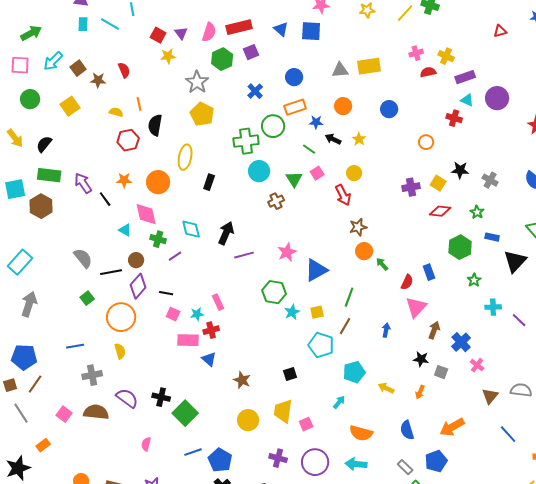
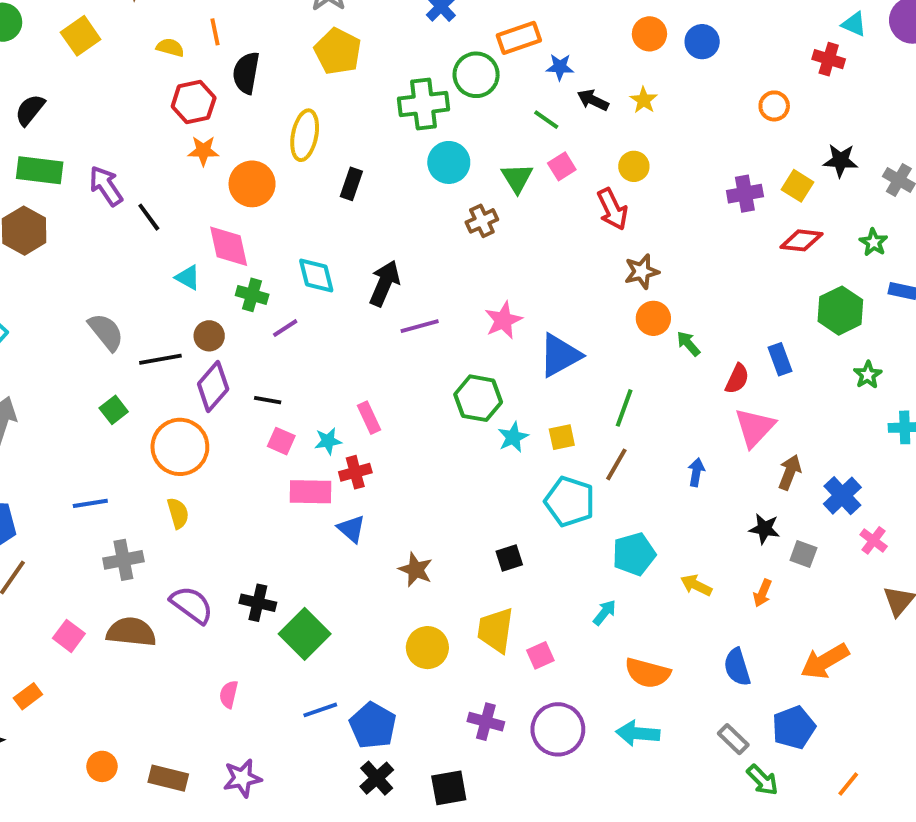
orange circle: (343, 106) -> (649, 34), moved
orange star: (124, 180) -> (203, 151), moved

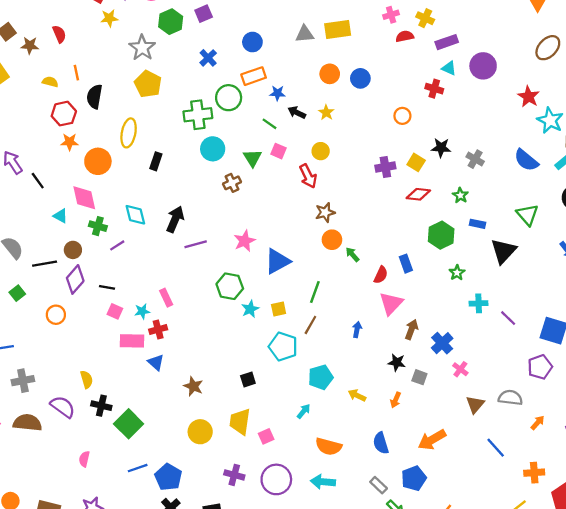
pink square: (562, 166) -> (279, 151), turned -35
orange circle: (180, 447) -> (56, 315), size x0.6
yellow semicircle: (178, 513) -> (87, 379), moved

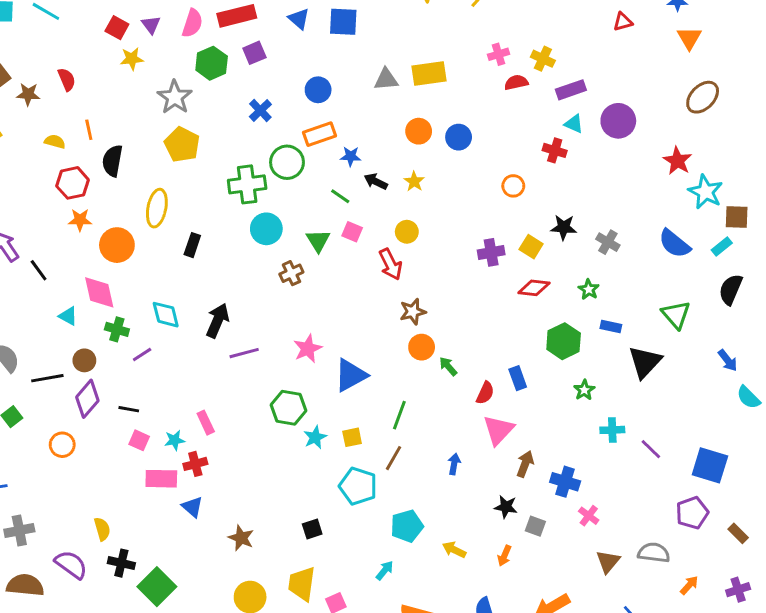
blue cross: (442, 343) -> (565, 482), turned -30

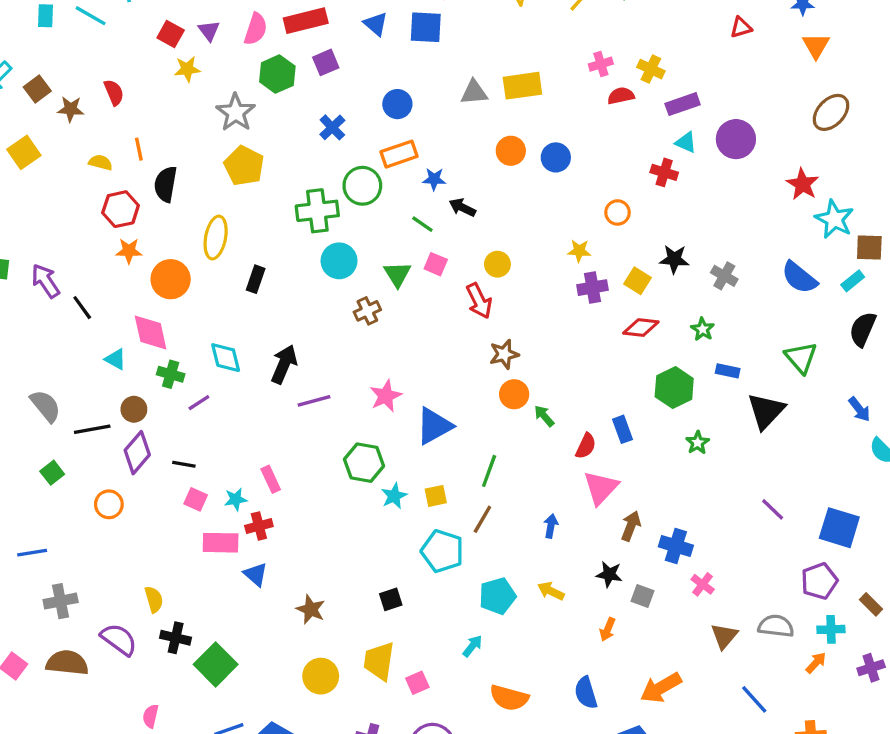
yellow star: (414, 181) -> (579, 251), moved, turned -30
cyan cross: (612, 430) -> (831, 629), moved
yellow arrow: (454, 550) -> (551, 591), moved

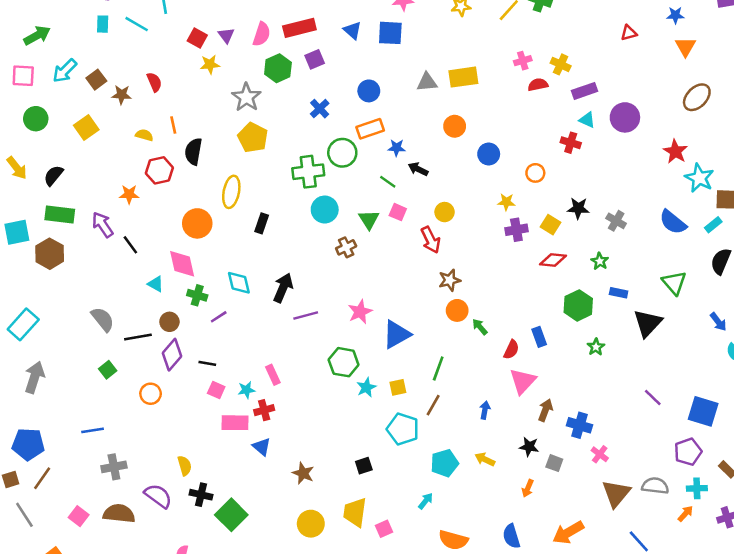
blue circle: (556, 157) -> (489, 154), moved
orange star: (129, 251) -> (129, 194), moved
brown triangle: (724, 636) -> (616, 493), size x1.4

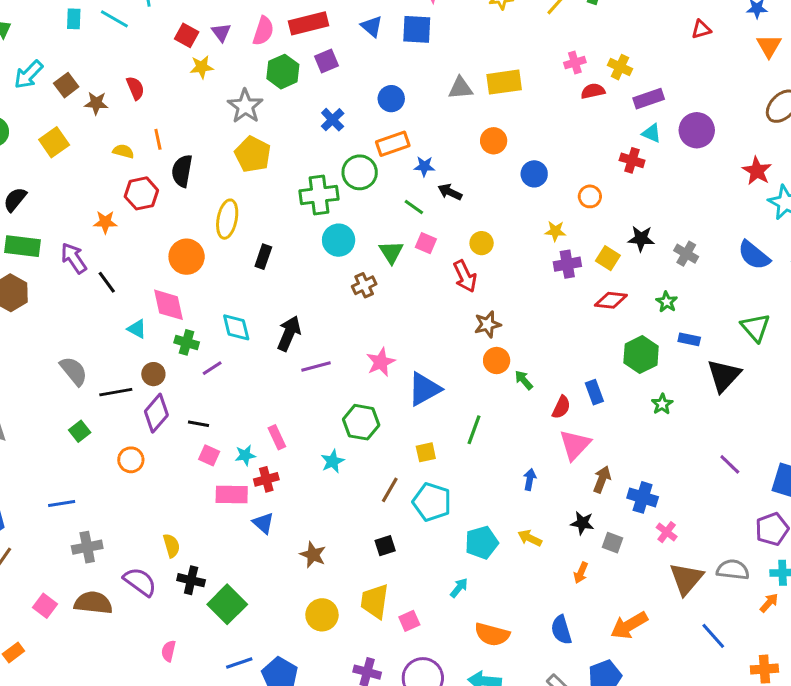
cyan star: (366, 387) -> (333, 461), moved
brown line: (433, 405) -> (390, 490), moved

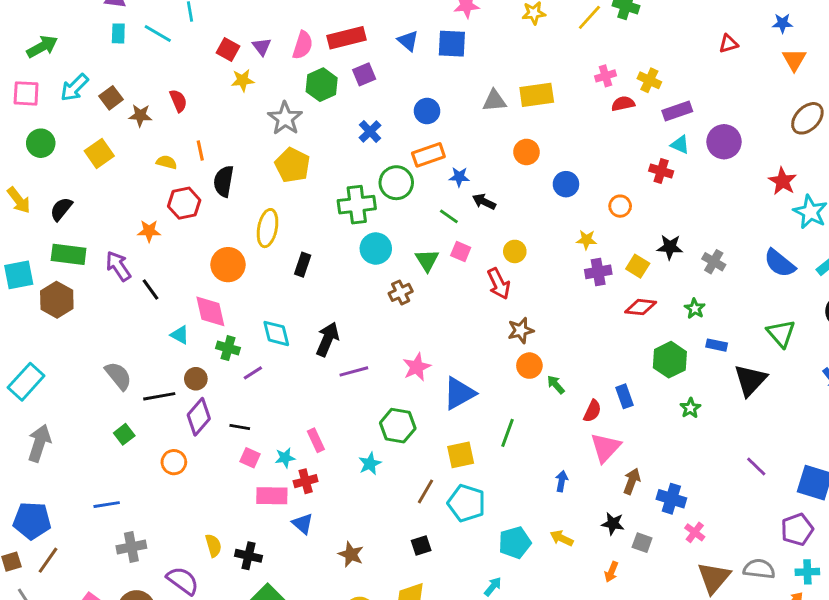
yellow square: (426, 452) -> (461, 455), size x1.4
black cross: (191, 580) -> (248, 556), moved

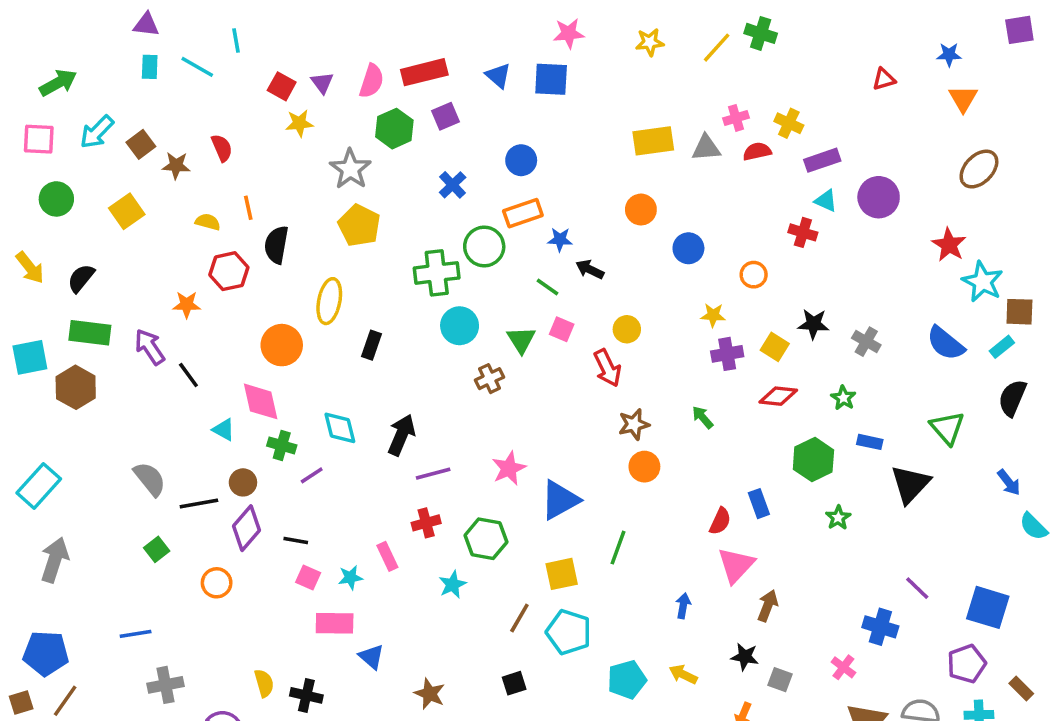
gray triangle: (494, 101) -> (706, 148), moved
green arrow: (556, 385) -> (703, 417), moved
red cross: (306, 481) -> (426, 523), moved
blue cross: (671, 499) -> (880, 627), moved

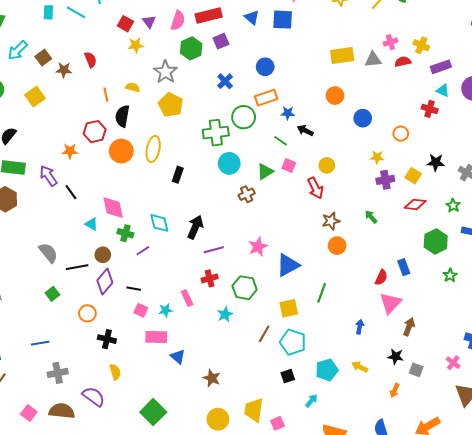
yellow semicircle: (208, 222) -> (133, 87), moved
green triangle: (521, 340) -> (265, 172), turned 30
orange circle: (282, 345) -> (121, 151), moved
black square: (514, 683) -> (288, 376), moved
black cross: (306, 695) -> (107, 339), moved

